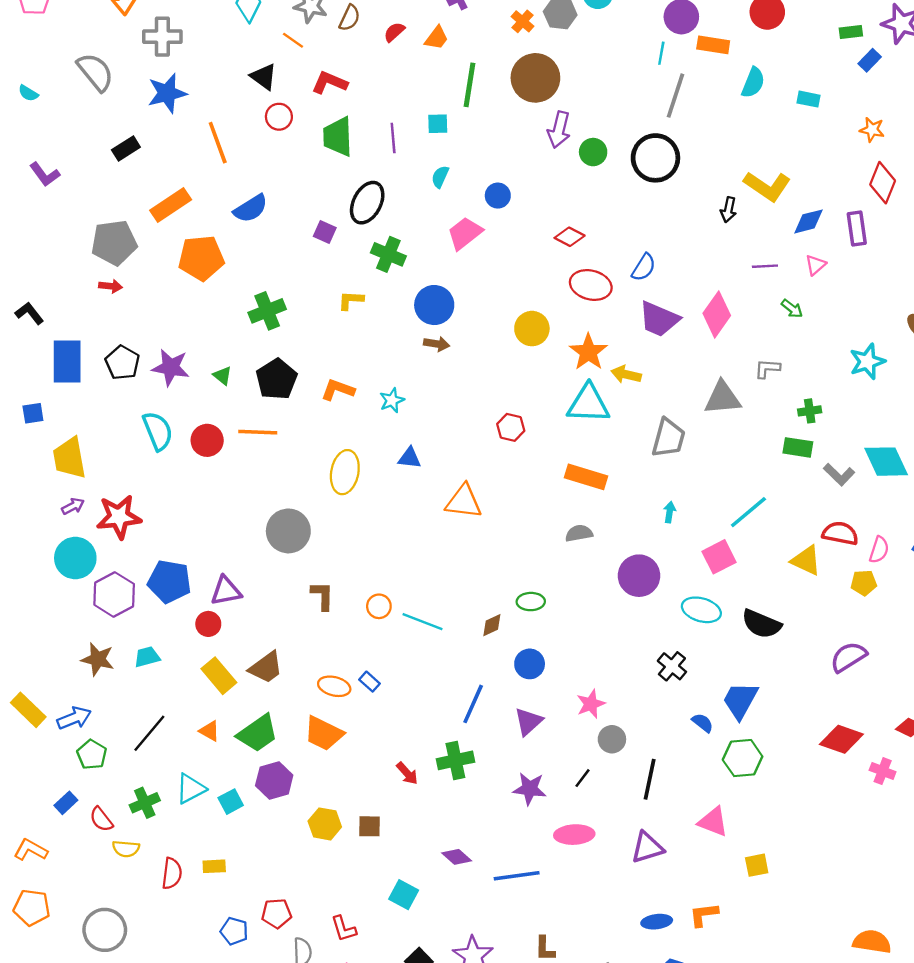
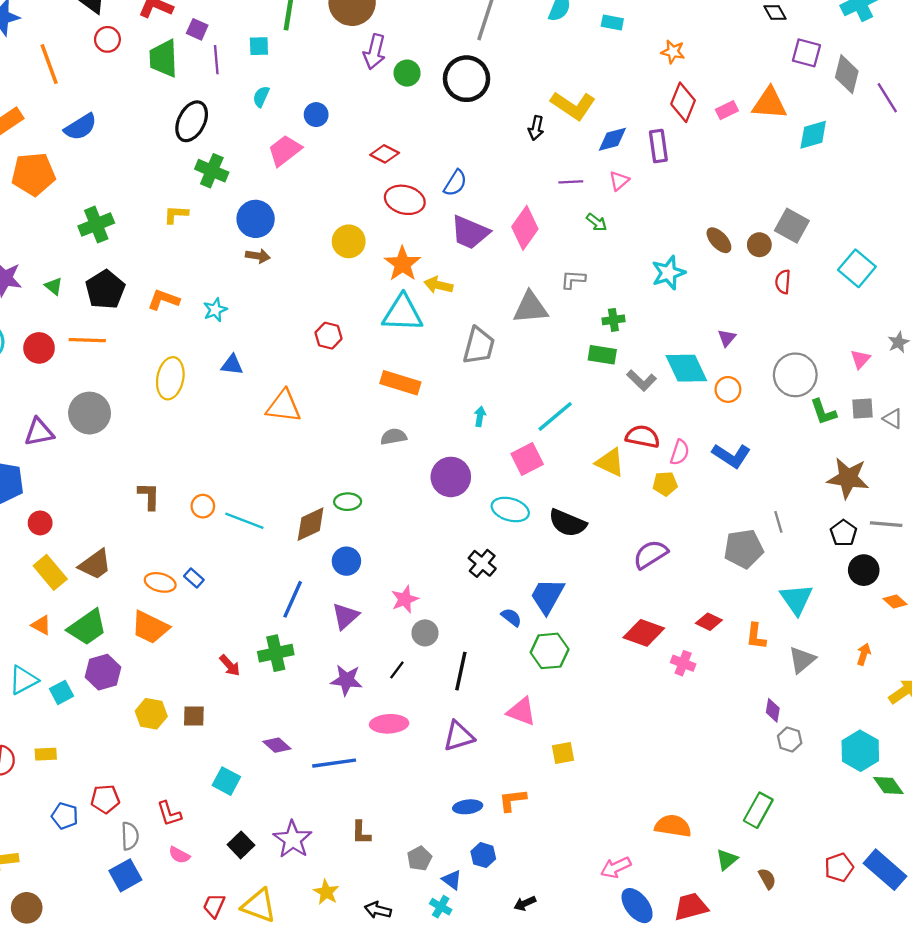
purple square: (325, 232) -> (197, 29), moved
gray circle: (288, 531) -> (90, 413), moved
purple triangle: (226, 591) -> (39, 432), moved
brown diamond: (492, 625) -> (311, 524), size x1.6

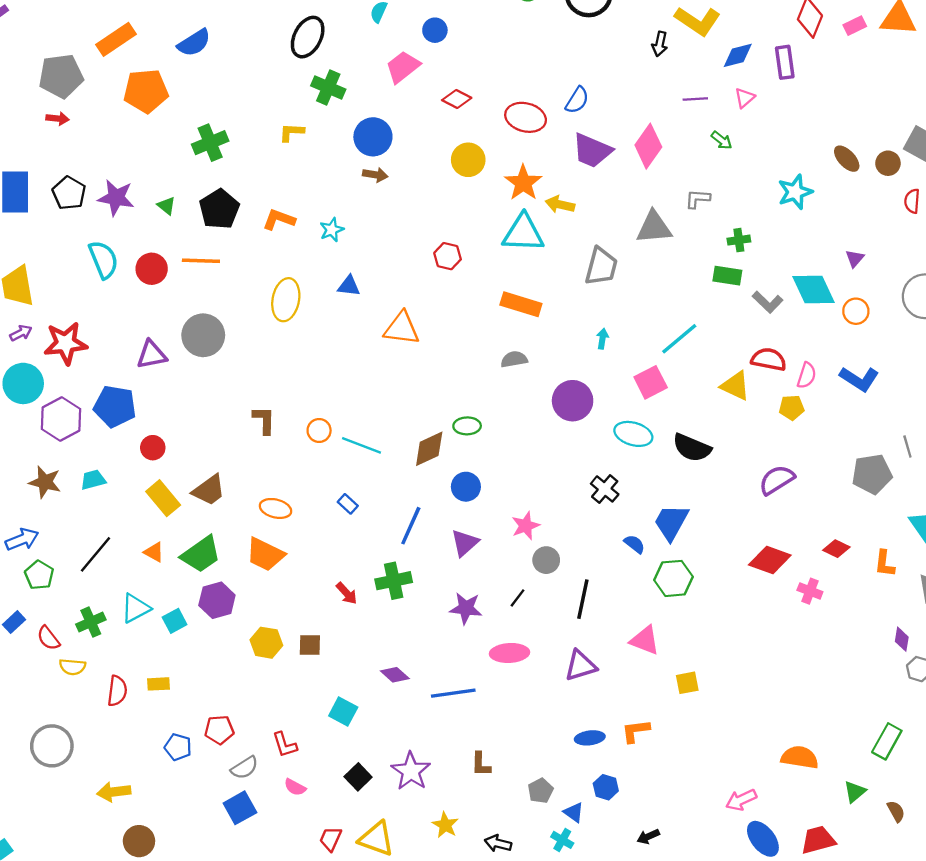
red diamond: (385, 154) -> (457, 99), moved
blue rectangle: (194, 578) -> (348, 504), moved
gray semicircle: (130, 836) -> (245, 768), turned 60

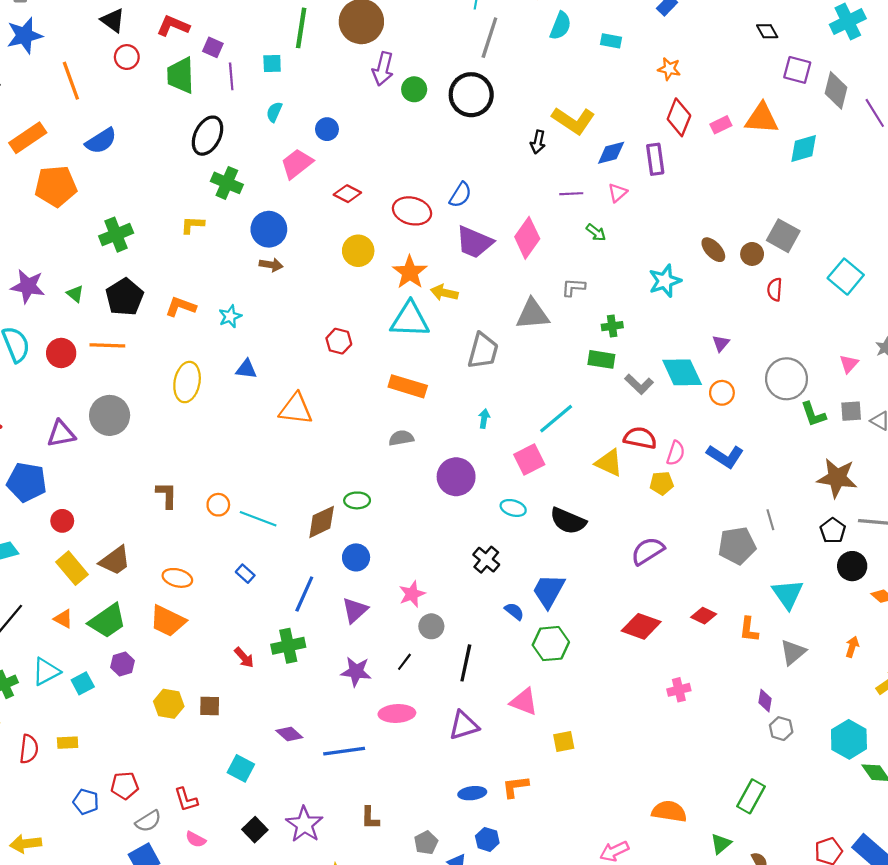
cyan ellipse: (633, 434) -> (513, 508), size x0.7
pink cross: (810, 591) -> (679, 690), moved, turned -35
purple hexagon: (217, 600) -> (122, 664), size x0.7

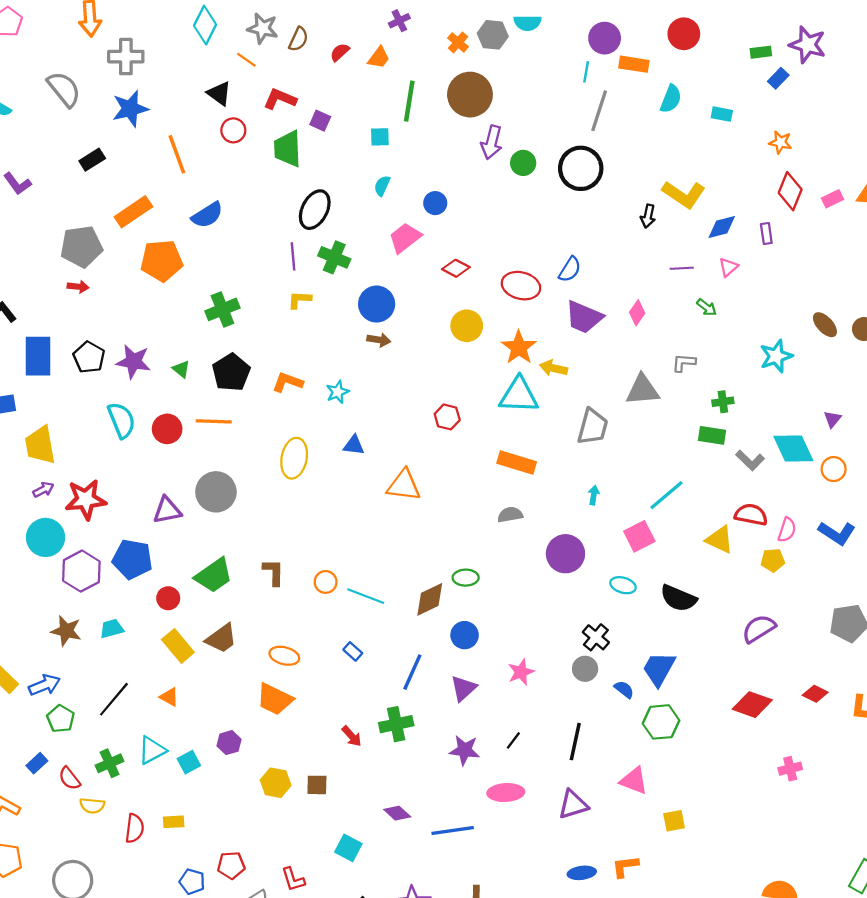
purple line: (231, 76) -> (293, 256), moved
purple rectangle: (655, 159) -> (766, 233), size x0.7
pink diamond: (527, 238) -> (637, 313), size x0.6
green trapezoid: (107, 621) -> (214, 575), moved
gray circle: (431, 626) -> (585, 669), moved

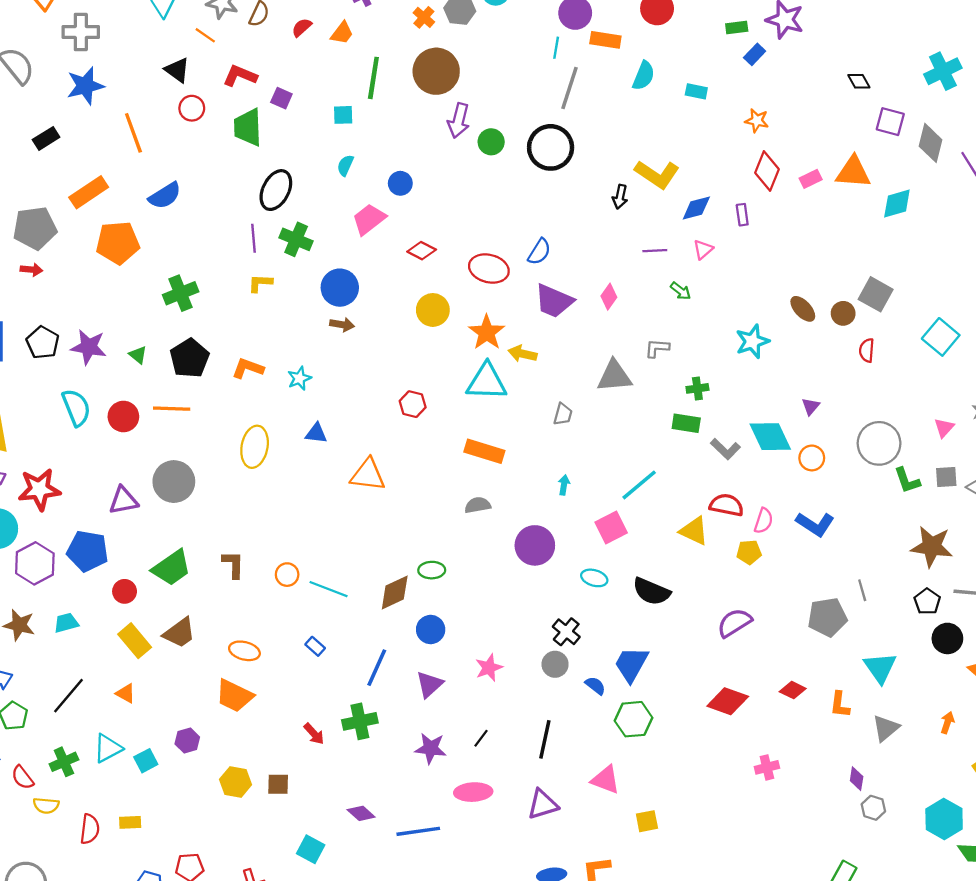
gray trapezoid: (593, 427) -> (563, 414), size x0.6

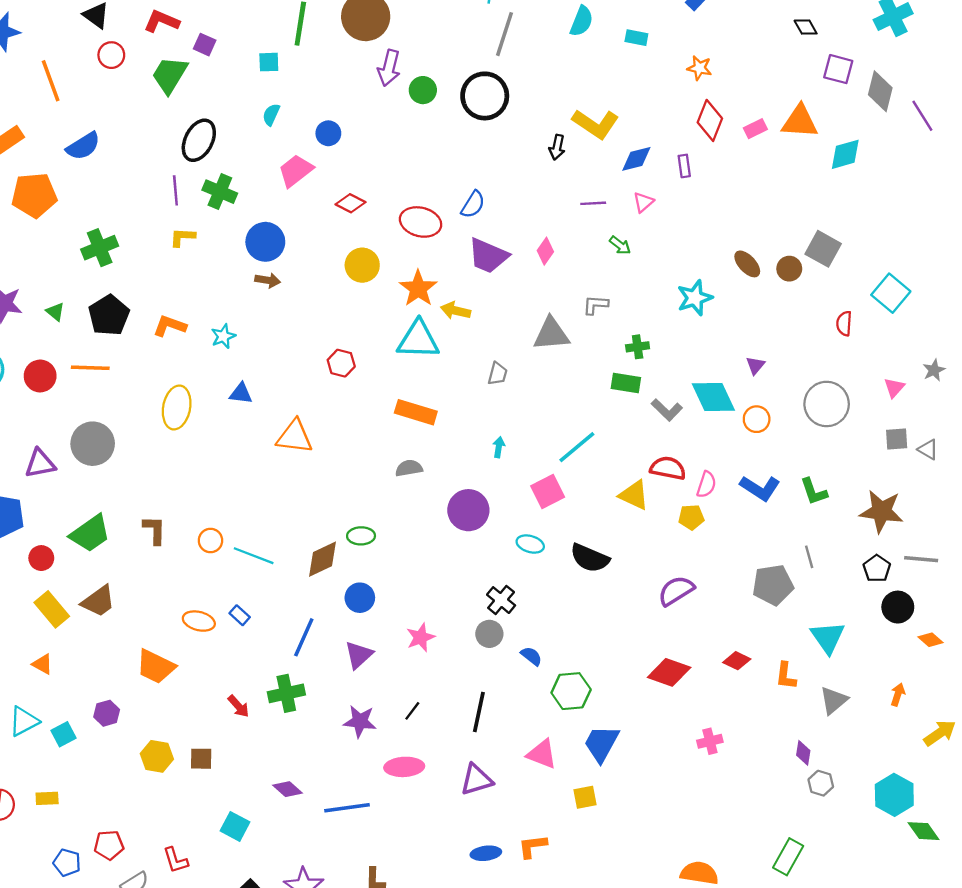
green trapezoid: (248, 127) -> (170, 75), turned 33
red semicircle: (867, 350) -> (844, 323), moved
green L-shape: (907, 480) -> (814, 492), moved
orange ellipse: (244, 651) -> (199, 621), moved
blue trapezoid: (631, 664) -> (601, 744), moved

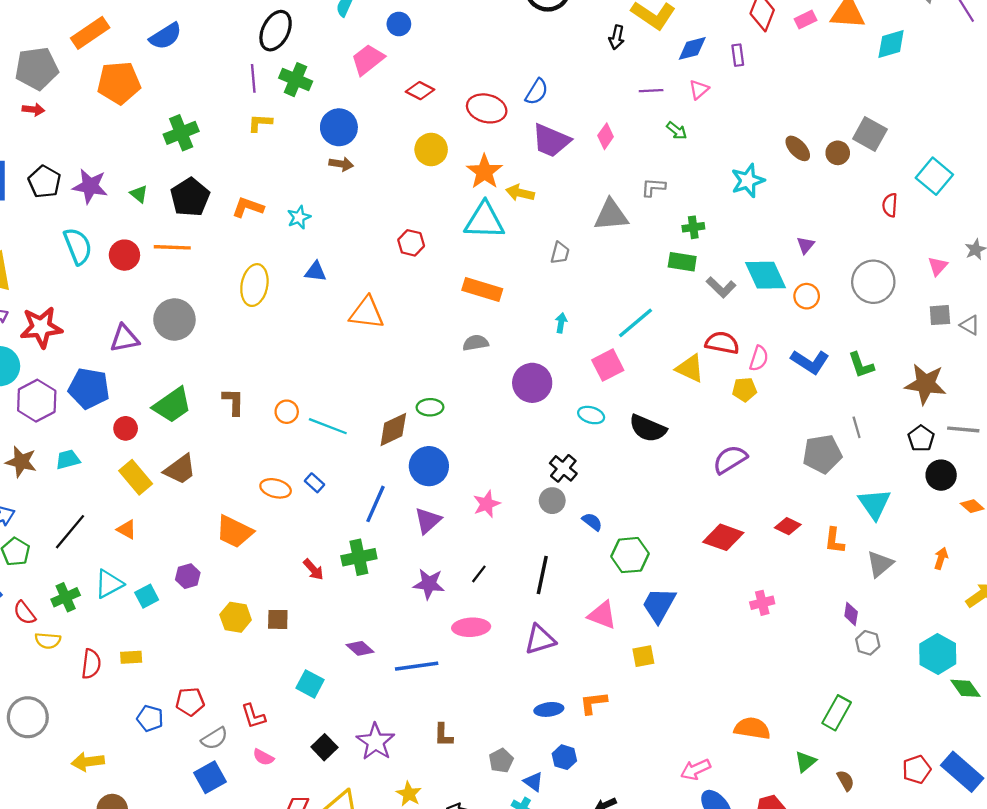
blue circle: (360, 598) -> (429, 466), size x1.4

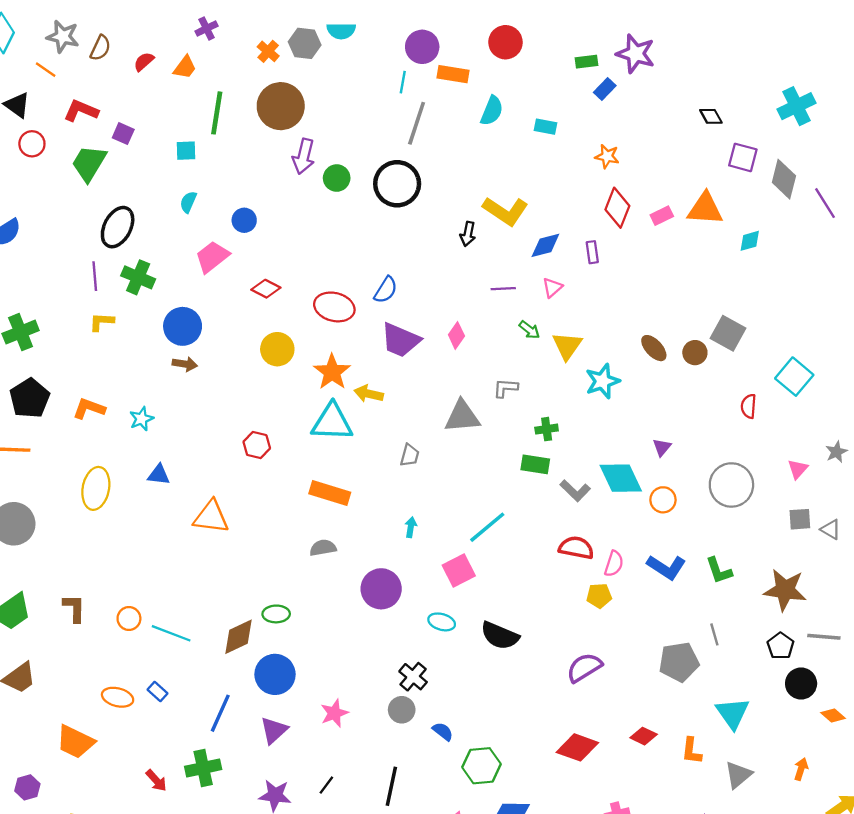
cyan diamond: (891, 44) -> (750, 241), size x0.7
yellow triangle: (690, 368) -> (567, 346), moved, turned 40

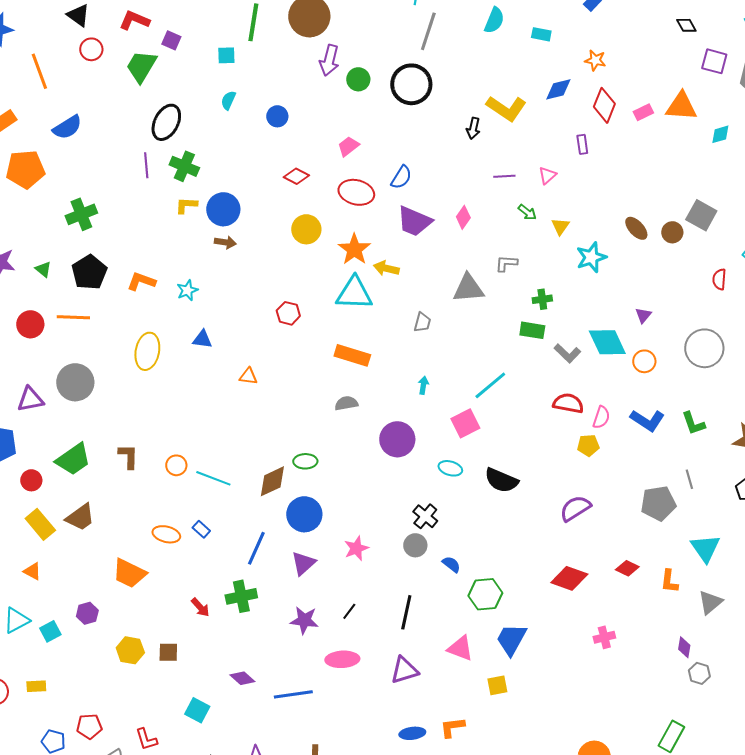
blue diamond: (545, 245) -> (558, 89), moved
pink trapezoid: (212, 257) -> (348, 146), moved, size x0.7
yellow L-shape: (102, 322) -> (186, 205), moved
yellow triangle: (567, 346) -> (560, 226), size x0.7
orange triangle: (211, 517) -> (248, 376), size x0.6

